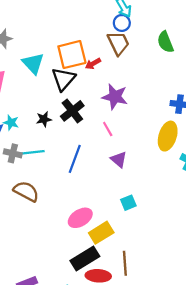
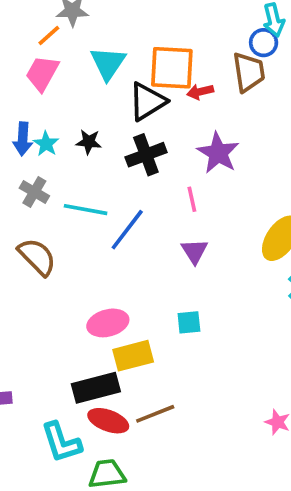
black star: (44, 119) -> (89, 142), moved
cyan line: (31, 152) -> (86, 210), moved
brown line: (125, 263) -> (155, 414), turned 55

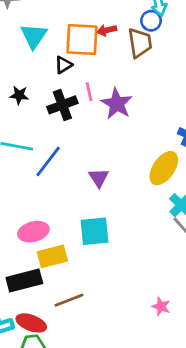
red arrow: (200, 92) -> (107, 30), moved
black triangle: (147, 101) -> (63, 65), size x0.6
pink line: (192, 199) -> (89, 92), moved
cyan square: (189, 322) -> (95, 231), size x1.6
red ellipse: (108, 421) -> (31, 323), moved

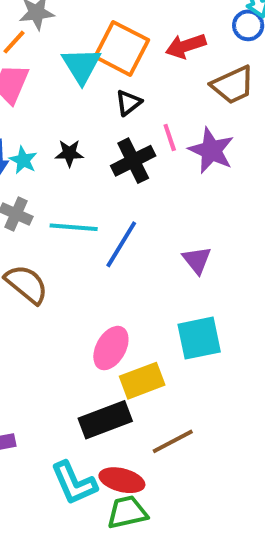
red arrow: (107, 30) -> (186, 46), size x1.4
orange square: (82, 39) -> (122, 48), moved, turned 30
brown trapezoid: (140, 43) -> (233, 85), moved, turned 80
pink ellipse: (33, 232) -> (111, 348), turned -40

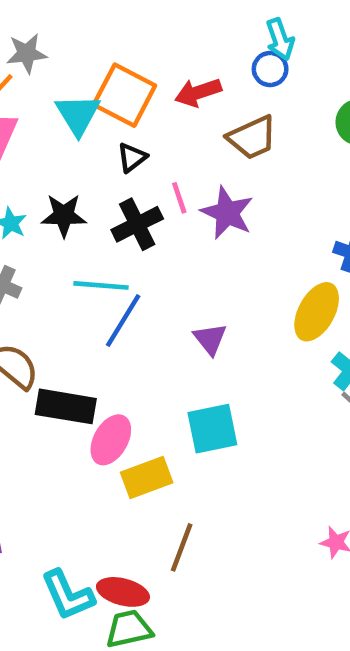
black star: (69, 153) -> (64, 215), size x1.4
cyan line: (74, 227) -> (101, 285), moved
black rectangle: (105, 420) -> (66, 406), moved, turned 30
brown line: (173, 441) -> (182, 547), turned -42

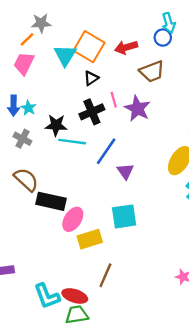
black star: (64, 215) -> (56, 125), moved
blue line: (123, 321) -> (106, 151), moved

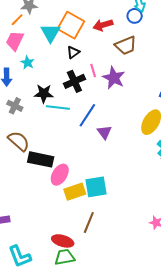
cyan star: (28, 108) -> (28, 62), moved
cyan square: (124, 216) -> (96, 187), moved
cyan L-shape: (47, 296) -> (20, 256), moved

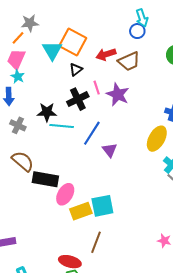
red arrow: (103, 25) -> (106, 54), moved
cyan star: (28, 62) -> (18, 77), moved

